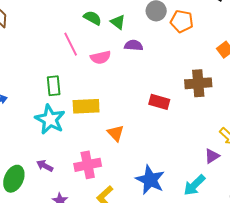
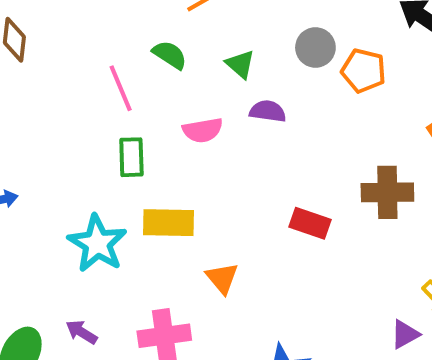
green semicircle: (93, 18) -> (170, 55), moved
pink line: (71, 44) -> (121, 88), moved
green rectangle: (54, 86) -> (131, 157), moved

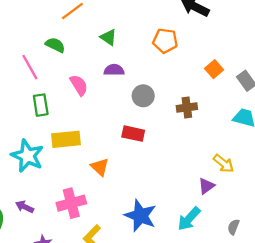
gray circle: (315, 47) -> (143, 96), moved
green triangle: (240, 64) -> (108, 37), moved
pink semicircle: (203, 130) -> (79, 85), turned -105
brown cross: (387, 192) -> (187, 107), size x0.7
red rectangle: (310, 223) -> (133, 134), moved

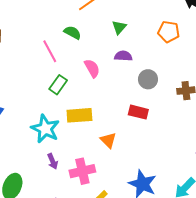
green triangle: (108, 37) -> (119, 27), turned 35
green rectangle: (41, 105) -> (58, 85), turned 42
purple arrow: (25, 207) -> (53, 161), moved, turned -140

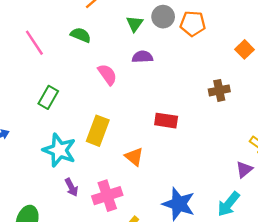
pink line: (50, 51) -> (34, 43), moved
gray circle: (148, 79) -> (163, 17), moved
green rectangle: (58, 85) -> (48, 97), moved
yellow rectangle: (79, 115) -> (98, 131), turned -60

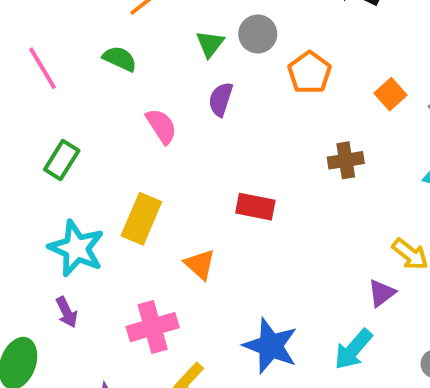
orange pentagon: (193, 24) -> (310, 73), moved, turned 30
purple semicircle: (142, 57) -> (221, 99), turned -72
purple arrow: (71, 187) -> (67, 312), moved

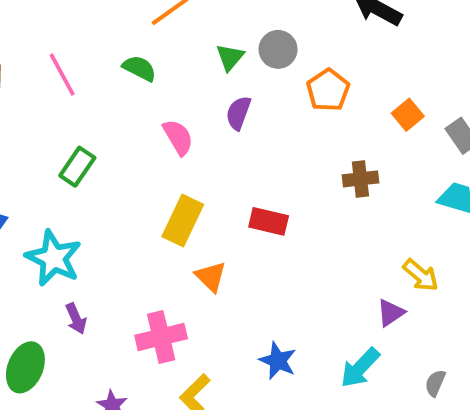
yellow rectangle: (141, 219) -> (183, 220), moved
cyan star: (76, 248) -> (54, 258), moved
blue star: (271, 346) -> (278, 361), size x0.7

